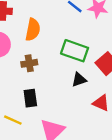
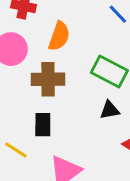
brown cross: (29, 63) -> (48, 79), size x1.5

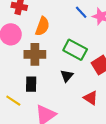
black triangle: (110, 110) -> (67, 76), moved, turned -40

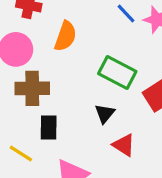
brown cross: (35, 54) -> (32, 88), moved
red triangle: (91, 98) -> (124, 145), moved

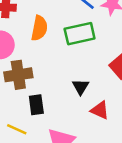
green rectangle: (117, 73) -> (80, 34), moved, turned -32

